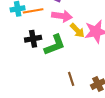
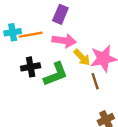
brown line: (71, 79) -> (95, 81), moved

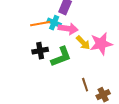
cyan cross: (13, 32) -> (54, 23), moved, turned 32
brown line: (95, 81) -> (85, 85), moved

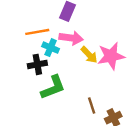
cyan cross: (54, 23) -> (51, 48), moved
green L-shape: (61, 57) -> (53, 87), moved

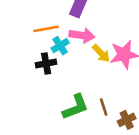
cyan cross: (51, 48) -> (60, 46), turned 35
green L-shape: (53, 87) -> (75, 107), moved

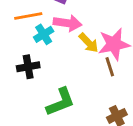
black cross: (46, 64) -> (28, 67), moved
brown line: (104, 107) -> (110, 67), moved

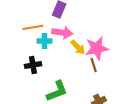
cyan cross: (44, 34) -> (44, 41), turned 32

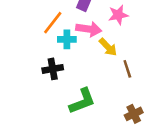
orange line: (33, 27) -> (53, 23), turned -42
pink star: (97, 48) -> (118, 15), moved, size x0.7

